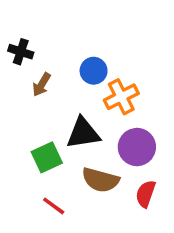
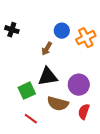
blue circle: (94, 71) -> (62, 31), moved
brown arrow: (42, 85) -> (47, 49), moved
orange cross: (121, 97) -> (86, 38), moved

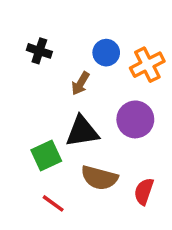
black cross: (12, 30) -> (39, 51), moved
purple circle: (79, 85) -> (135, 119), moved

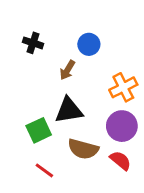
orange cross: (147, 65) -> (123, 87), moved
purple circle: (135, 119) -> (122, 126), moved
red semicircle: (144, 191) -> (120, 160), turned 110

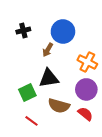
black cross: (33, 43) -> (23, 30), turned -32
blue circle: (89, 44) -> (63, 32), size x1.5
orange cross: (123, 87) -> (87, 62), turned -36

